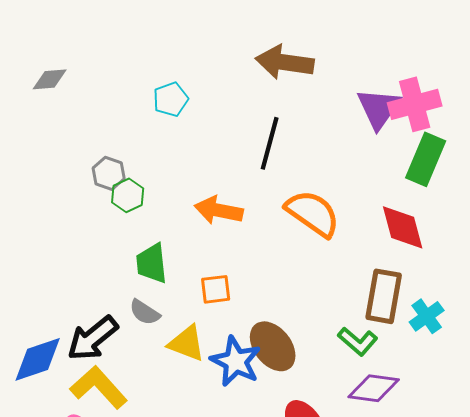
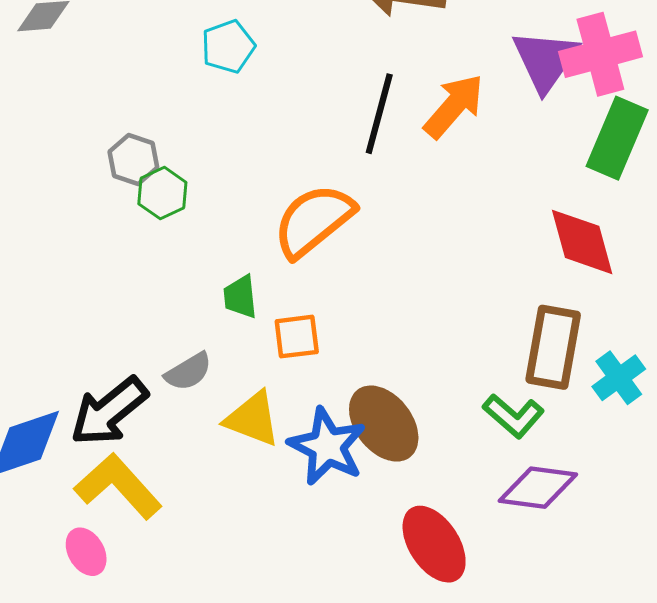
orange arrow: (219, 210) -> (454, 106), moved, turned 120
orange semicircle: (313, 213) -> (314, 221), moved, turned -74
green trapezoid: (152, 263) -> (240, 297), moved, size x0.7
gray semicircle: (145, 312) -> (188, 372), turned -64

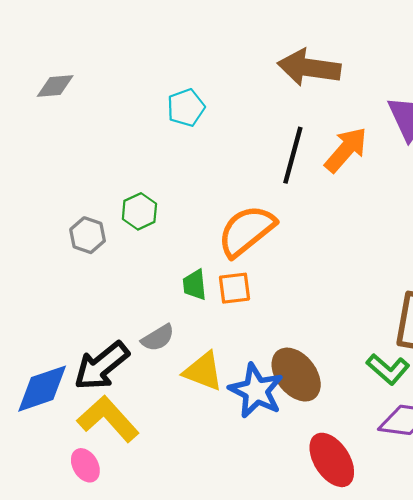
gray hexagon: (133, 160) -> (88, 235), moved
orange square: (297, 337) -> (235, 288), moved

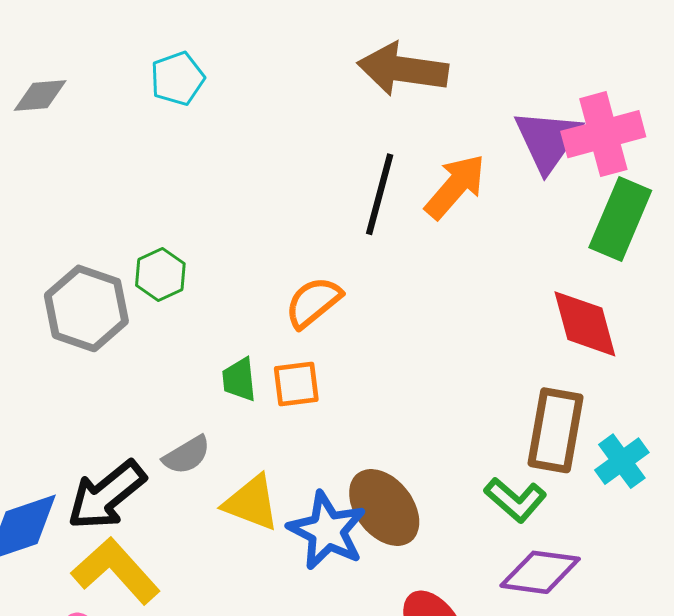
cyan pentagon: (186, 108) -> (177, 79), moved
orange semicircle: (246, 231) -> (313, 302), size x0.7
gray hexagon: (88, 235) -> (86, 308), size x1.6

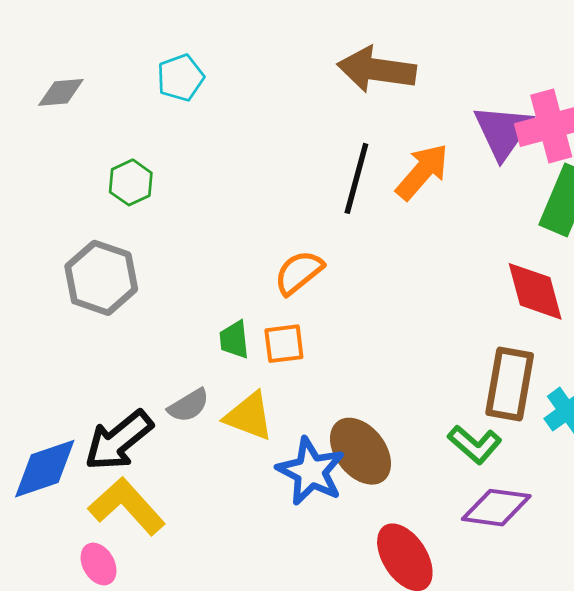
green hexagon: (160, 274) -> (131, 182), moved
yellow triangle: (251, 503) -> (249, 416), moved

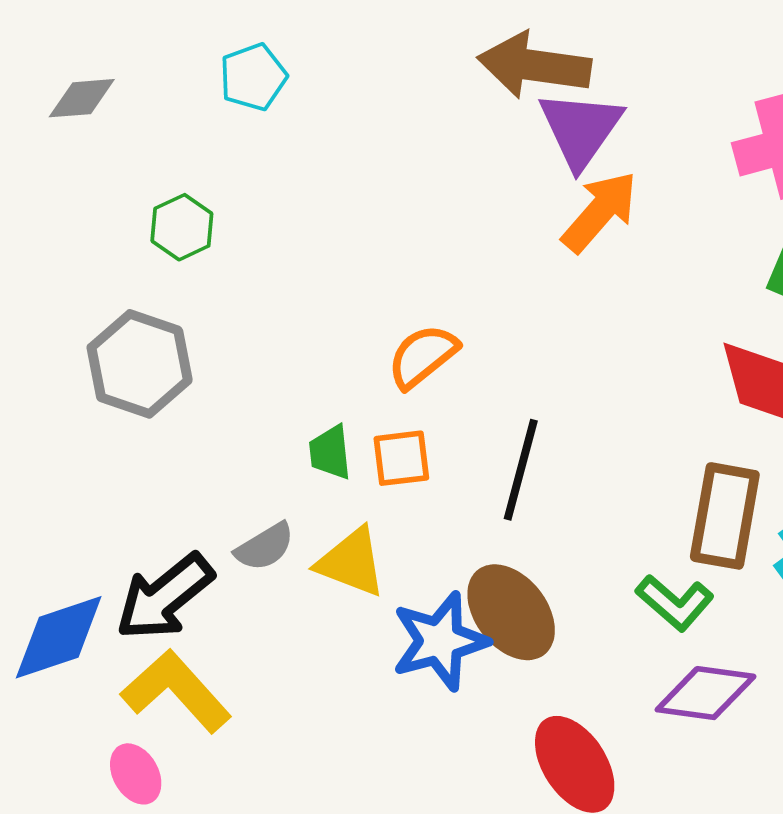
purple triangle: (503, 131) -> (580, 129), moved
black line: (356, 178) -> (521, 470), moved
blue star: (311, 471) -> (440, 641), turned 30

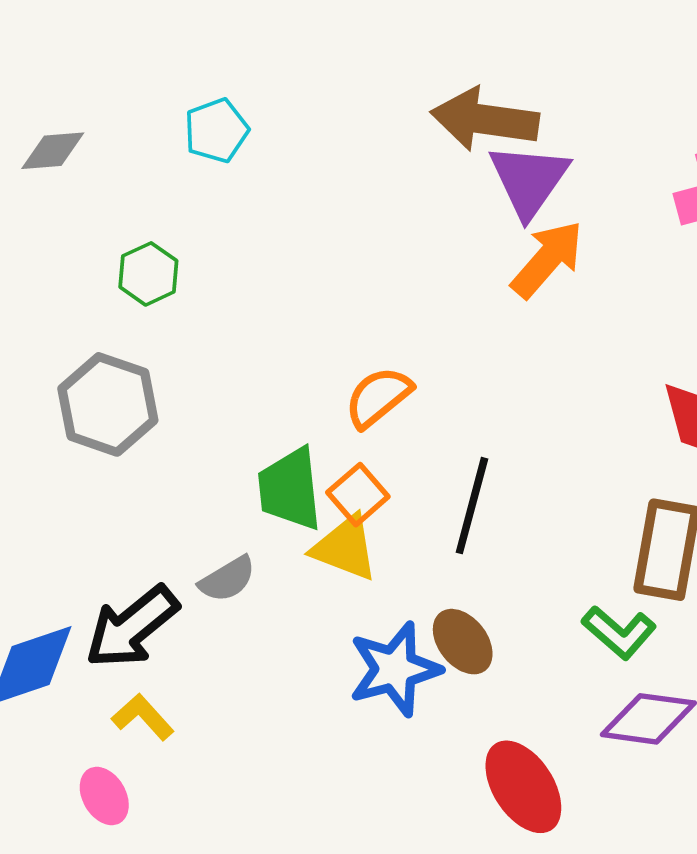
green trapezoid: (330, 452) -> (290, 489), size x1.6
orange square: (401, 458) -> (358, 495), turned -34
yellow triangle: (351, 562) -> (345, 548), moved
brown ellipse: (511, 612) -> (463, 642), size x0.7
yellow L-shape: (176, 691) -> (143, 717), size x0.6

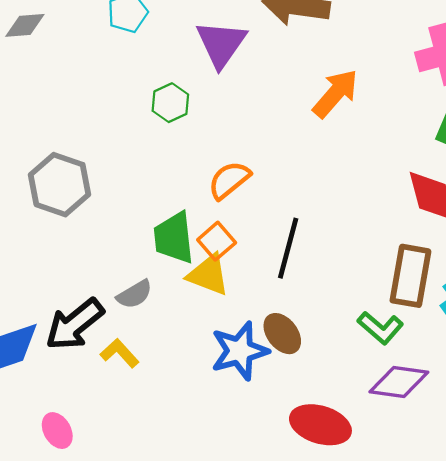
purple triangle: (529, 180) -> (221, 44), moved
green hexagon: (148, 274) -> (170, 103), moved
yellow L-shape: (143, 717) -> (120, 353), moved
red ellipse: (523, 787) -> (320, 425), turned -40

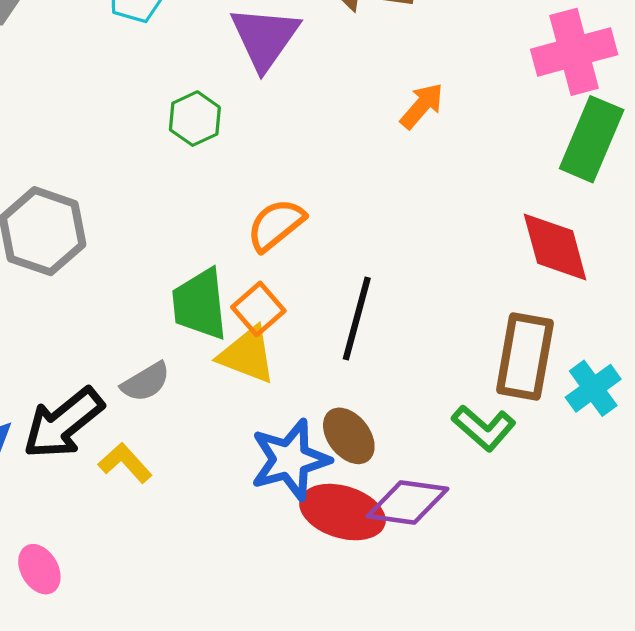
orange arrow: (335, 93) -> (422, 106), size x0.7
purple diamond: (399, 382) -> (408, 503), moved
red ellipse: (320, 425) -> (342, 512), moved

